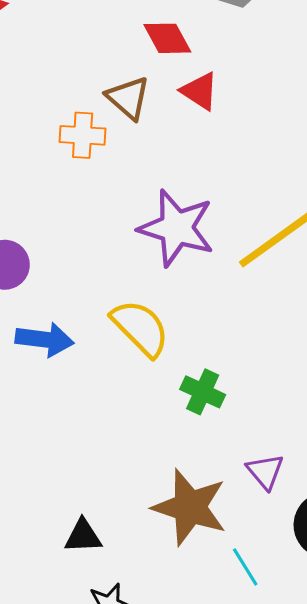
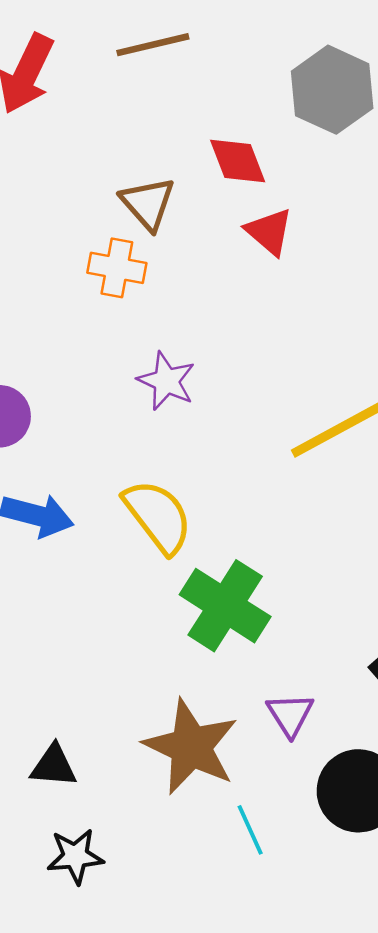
brown triangle: (128, 98) -> (148, 203), moved
purple star: (176, 228) -> (166, 381), moved, size x0.6
green cross: (203, 392) -> (225, 606), size x1.6

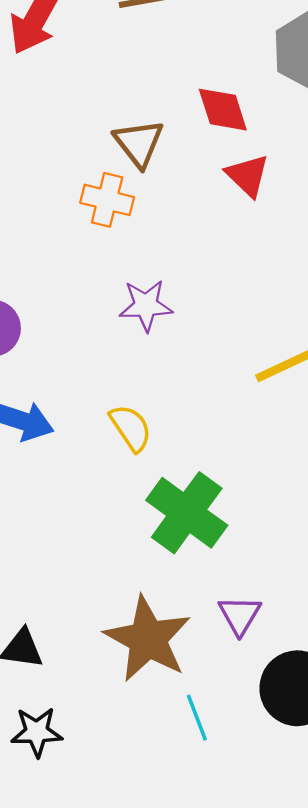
purple star: (166, 381) -> (146, 305), turned -30
yellow semicircle: (158, 516) -> (131, 428), size x0.7

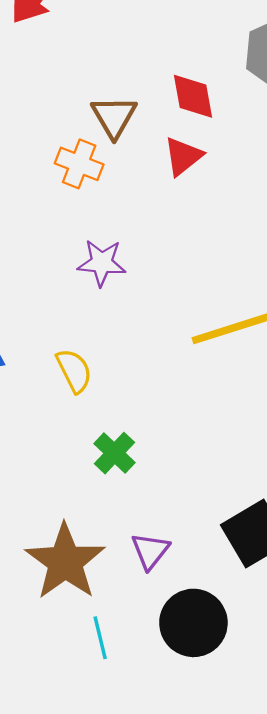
red triangle: (248, 175) -> (183, 156), moved, turned 30
green cross: (187, 513) -> (115, 453), size x0.6

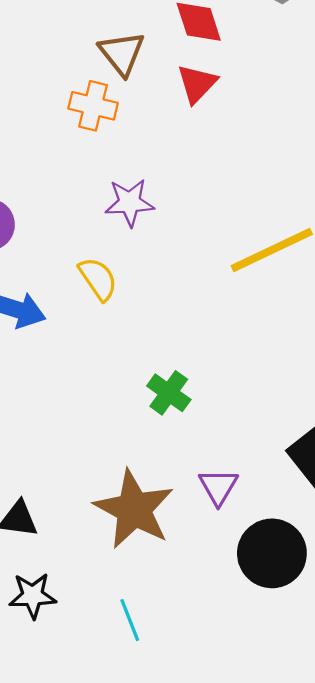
yellow semicircle: (74, 371) -> (98, 279), moved
cyan line: (100, 638) -> (130, 620), moved

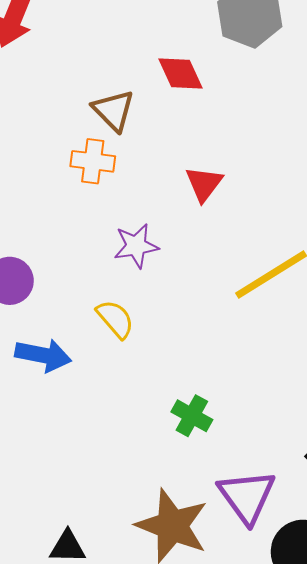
red triangle: (197, 84) -> (204, 184), moved
purple triangle: (218, 487) -> (247, 496), size x1.6

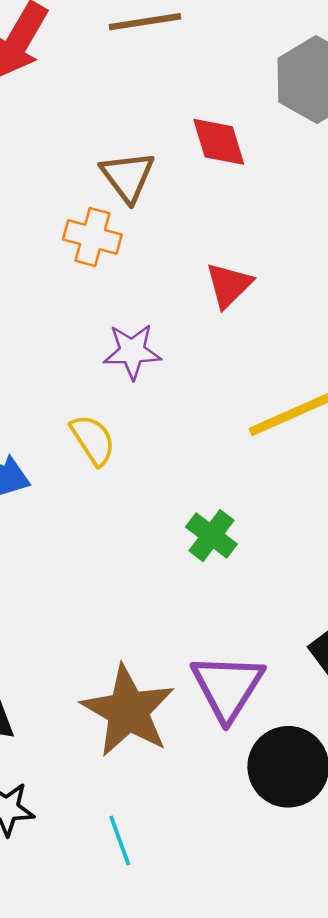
green cross: (192, 416) -> (211, 536), moved

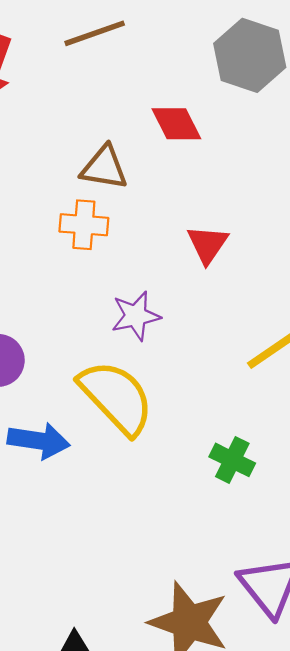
brown triangle: (128, 176) -> (104, 168), turned -33
yellow semicircle: (93, 440) -> (116, 397), size x1.8

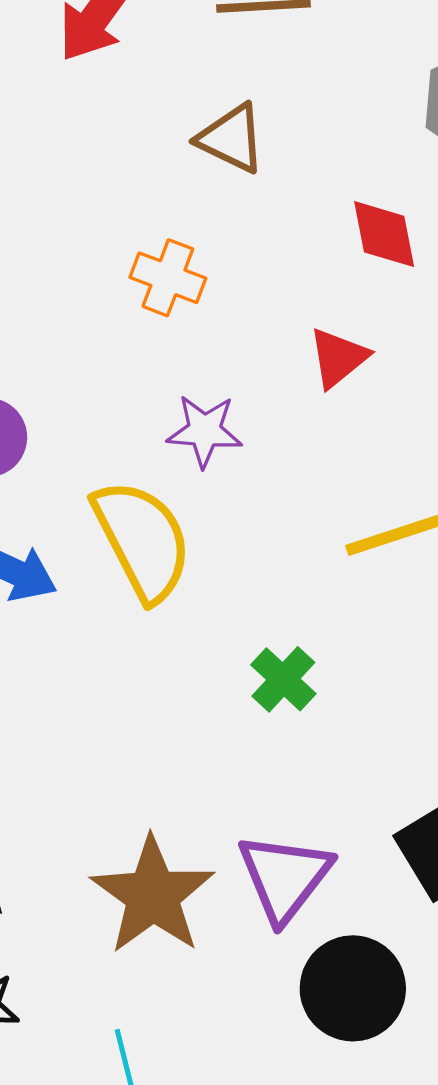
red diamond: (176, 124) -> (384, 234), moved
brown triangle: (104, 168) -> (231, 138), moved

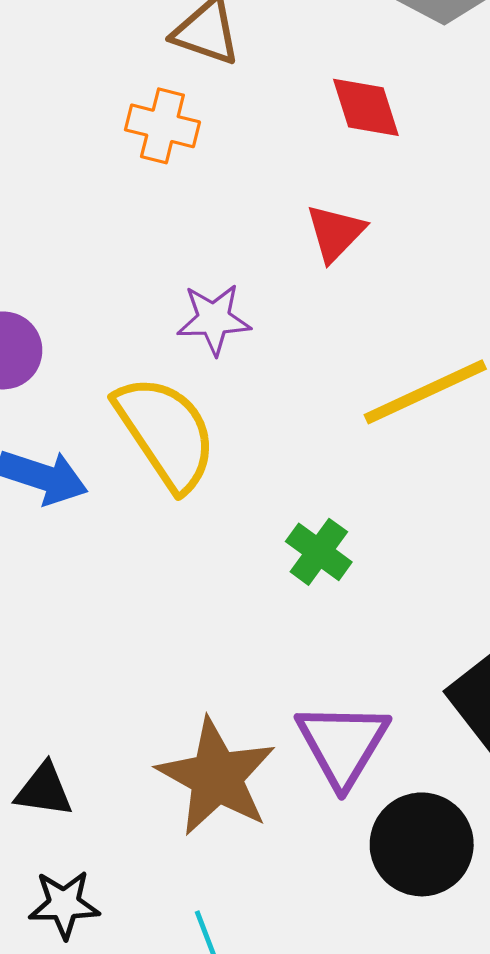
orange cross: (168, 278) -> (162, 126), moved

